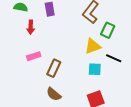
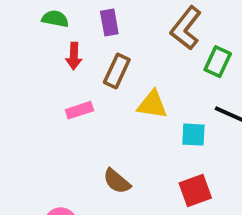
yellow triangle: (93, 46) -> (152, 105), moved, turned 30
brown rectangle: (54, 68) -> (117, 71), moved

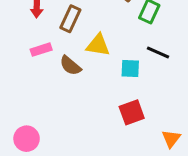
brown semicircle: (117, 181) -> (70, 66), moved

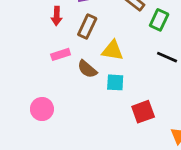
cyan square: (130, 69) -> (115, 82), moved
pink circle: (27, 139) -> (42, 109), moved

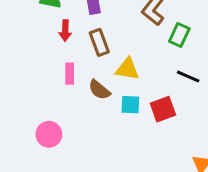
brown rectangle: (87, 27) -> (99, 42), turned -45
pink rectangle: (61, 54) -> (70, 74), turned -72
red square: (143, 112) -> (163, 109), moved

